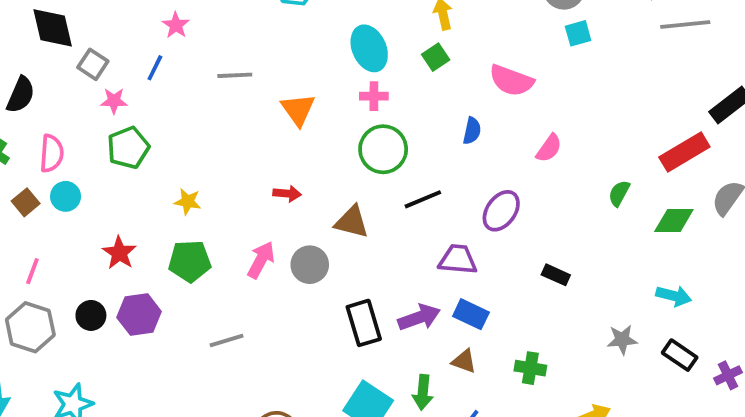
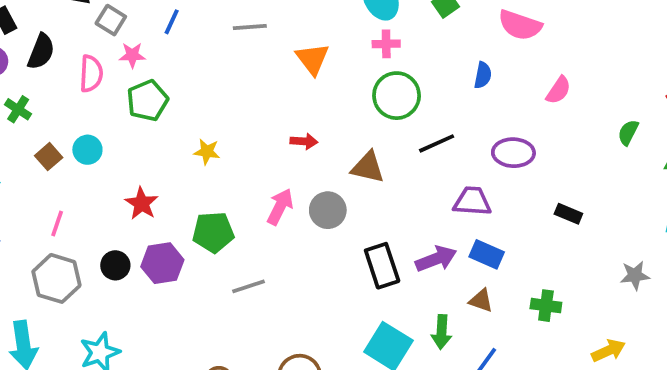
pink semicircle: (52, 153) -> (91, 74), moved
purple ellipse: (501, 211) -> (513, 153), turned 57
green pentagon: (190, 261) -> (213, 232), moved

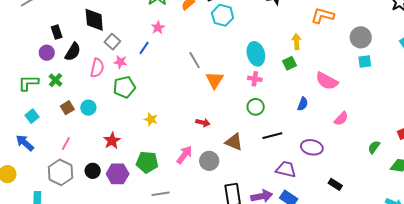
gray line: (250, 27) -> (195, 60), moved, turned 54
green circle: (397, 96) -> (256, 107), size x0.7

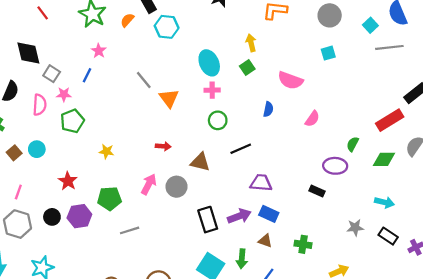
gray circle: (361, 37) -> (330, 15), moved
purple ellipse: (312, 147) -> (335, 166), moved

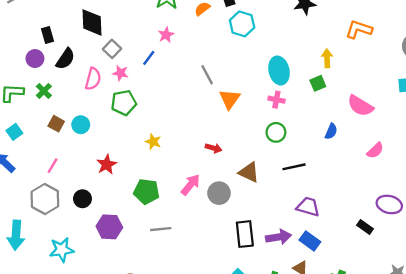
brown square: (14, 153) -> (56, 124), turned -32
purple hexagon: (79, 216) -> (109, 227), moved

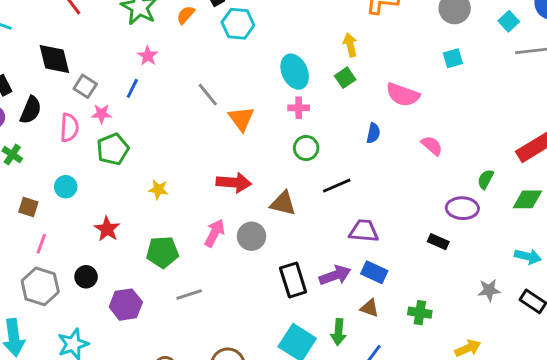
brown square: (56, 124) -> (28, 207), moved
red arrow: (214, 148) -> (234, 183), size x1.6
pink semicircle: (375, 150) -> (432, 146), turned -84

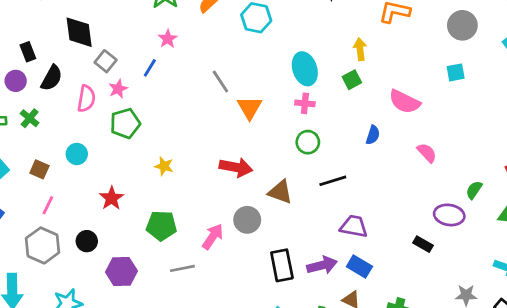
pink star: (101, 114) -> (118, 89), turned -30
pink arrow: (215, 233) -> (213, 237), moved

